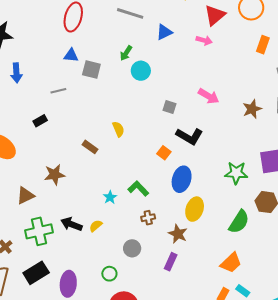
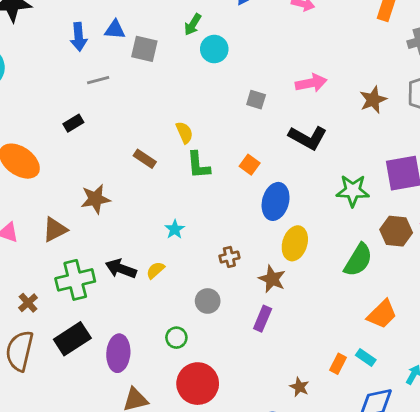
blue arrow: (16, 73) -> (79, 37), moved
pink arrow: (209, 96) -> (311, 83), turned -40
black L-shape: (189, 136) -> (308, 138), moved
green L-shape: (138, 188) -> (198, 165), moved, turned -140
orange trapezoid: (231, 263) -> (382, 314), moved

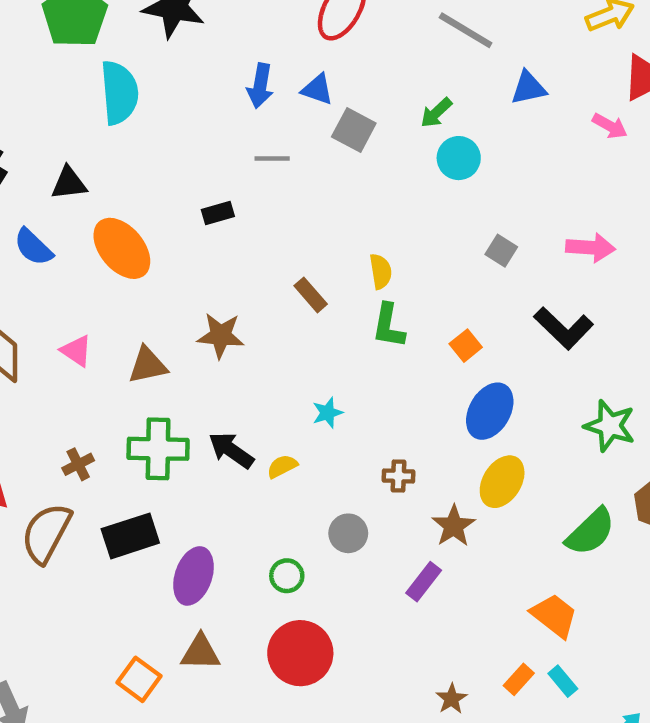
orange trapezoid: (382, 314) -> (554, 616), moved, turned -112

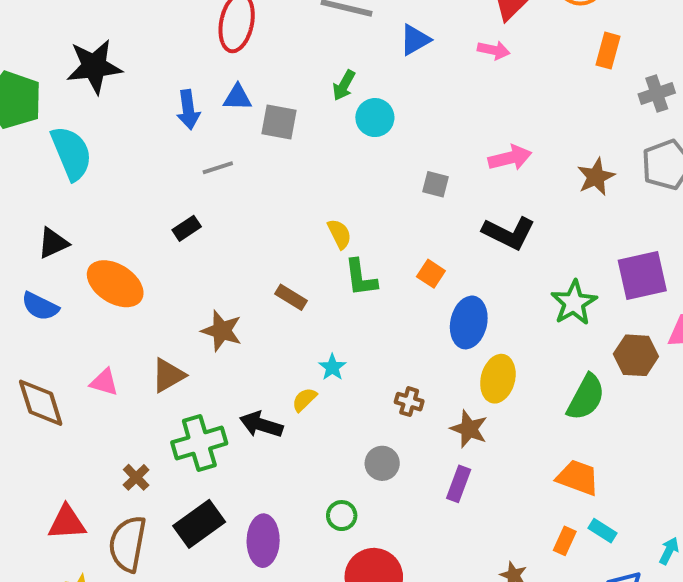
brown rectangle: (311, 295) -> (291, 297), moved
brown star: (221, 336) -> (222, 331), turned 30
green star: (610, 426) -> (574, 303), turned -30
yellow semicircle: (282, 466) -> (304, 400), moved
brown cross: (398, 476) -> (409, 402), turned 32

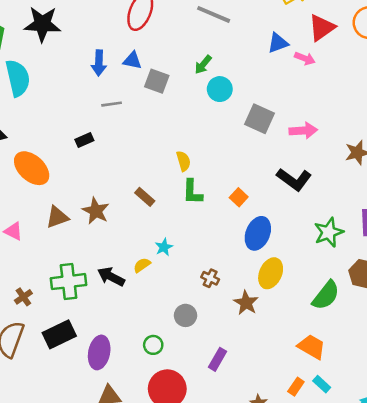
blue triangle: (415, 40) -> (278, 43), moved
gray square: (435, 184) -> (260, 119), moved, size x1.6
brown triangle: (168, 375) -> (57, 217), moved
purple rectangle: (459, 484) -> (218, 359), moved

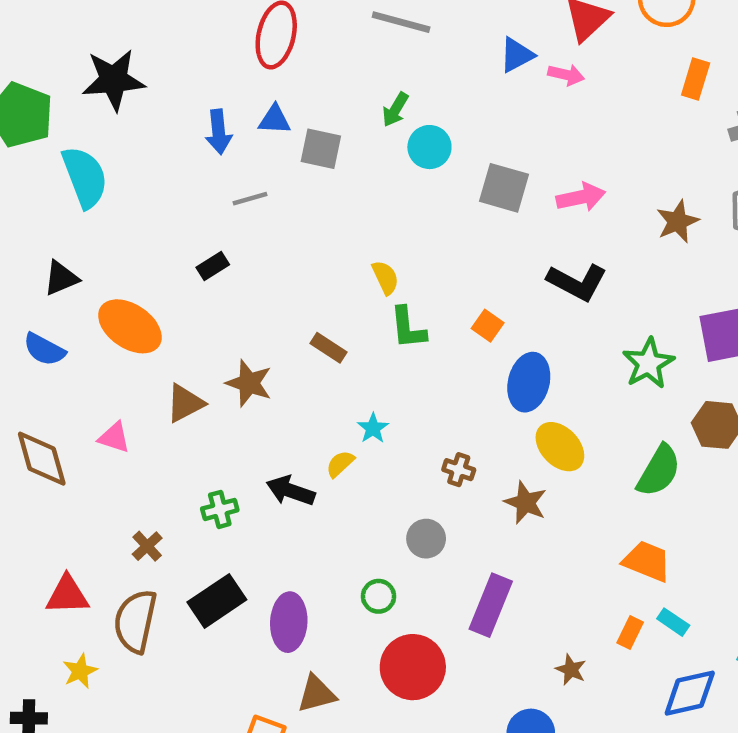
yellow ellipse: (271, 273) -> (560, 447), turned -60
green cross: (69, 282) -> (220, 509), size x0.6
purple rectangle: (218, 359) -> (491, 605), size x1.5

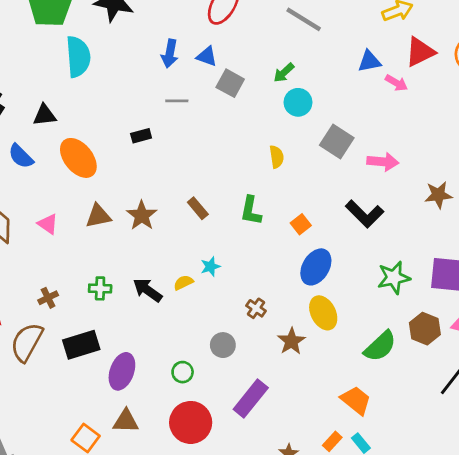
yellow semicircle: (385, 278) -> (277, 157), moved

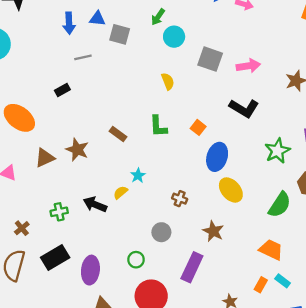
brown star: (291, 341) -> (213, 231), moved

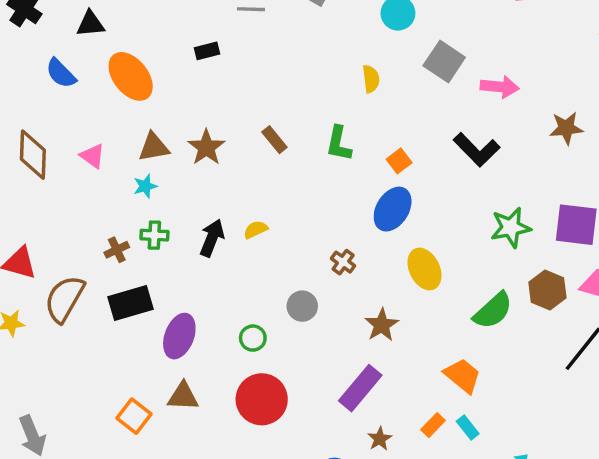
blue ellipse: (217, 157) -> (393, 209), moved
cyan star: (138, 176) -> (145, 186), moved
black arrow: (95, 204) -> (212, 238), turned 75
brown cross: (22, 228) -> (117, 250), moved
purple rectangle: (192, 267) -> (360, 388), moved

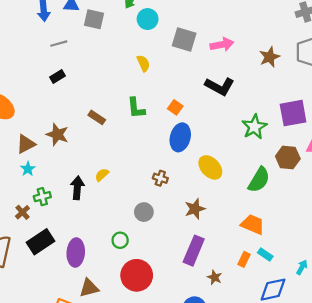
black rectangle: (207, 51) -> (58, 77), moved
brown star: (382, 325) -> (195, 209), turned 30

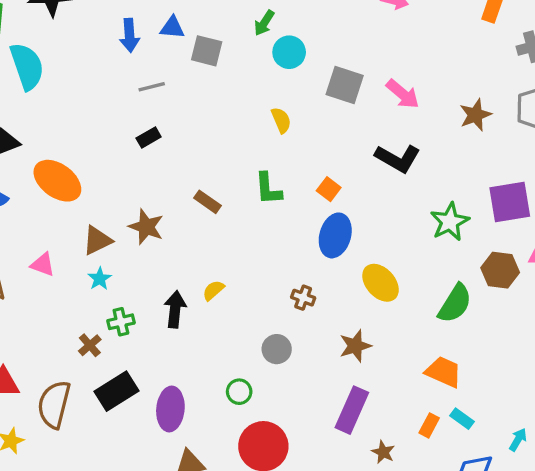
pink arrow: (222, 45) -> (403, 94), turned 50

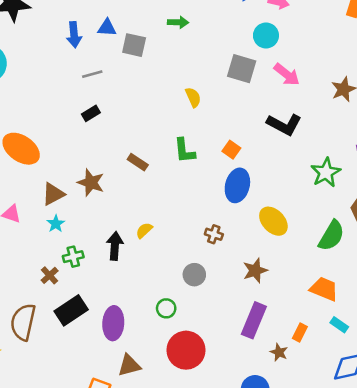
green arrow: (264, 23) -> (178, 22), turned -120
cyan circle: (289, 52) -> (266, 35), moved
orange rectangle: (429, 425) -> (300, 333), moved

